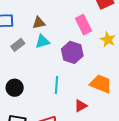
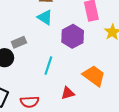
cyan triangle: (42, 41) -> (45, 17), turned 35
gray rectangle: (18, 45) -> (19, 42), moved

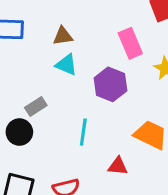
red triangle: (68, 93) -> (118, 166), turned 32

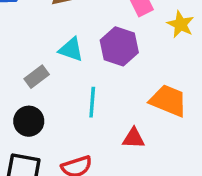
cyan triangle: (66, 65) -> (71, 49), moved
black circle: (19, 132) -> (29, 121), moved

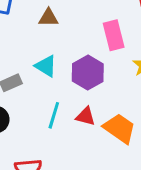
red triangle: (133, 138) -> (86, 116), moved

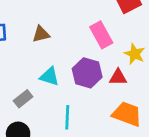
red triangle: (86, 116) -> (118, 77), moved

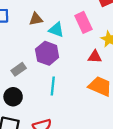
purple hexagon: (87, 73) -> (47, 53), moved
cyan triangle: (49, 76) -> (56, 30), moved

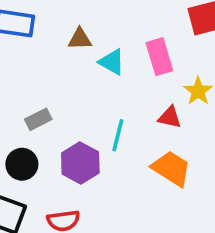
purple hexagon: (47, 53) -> (80, 163), moved
cyan line: (53, 86) -> (118, 135), moved

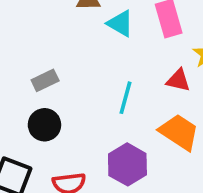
purple hexagon: (80, 163) -> (127, 164), moved
black circle: (22, 164) -> (44, 125), moved

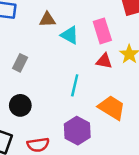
gray rectangle: (45, 80) -> (20, 63), moved, turned -36
red triangle: (178, 80) -> (104, 61), moved

